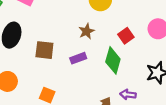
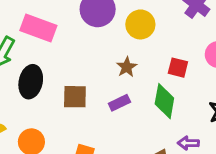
red square: (126, 36) -> (178, 68), turned -35

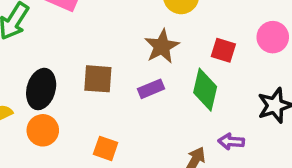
brown star: (127, 67) -> (162, 46), size x1.4
black ellipse: (31, 82) -> (41, 89), moved

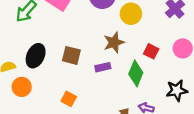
orange circle: (43, 130) -> (22, 87), moved

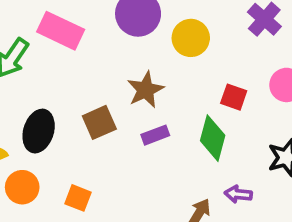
brown star: (114, 42) -> (145, 90), moved
brown square: (71, 55) -> (99, 122), turned -30
orange square: (69, 99) -> (78, 198), moved

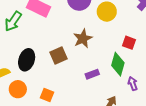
purple rectangle: (155, 135) -> (92, 74), moved
purple arrow: (238, 194) -> (133, 84), moved, turned 64

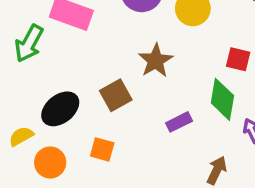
black ellipse: (27, 60) -> (60, 109), turned 40
orange square: (47, 95) -> (102, 149), moved

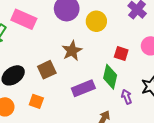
purple rectangle: (179, 122) -> (83, 88), size x1.5

